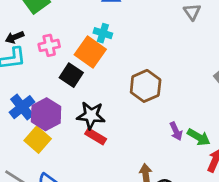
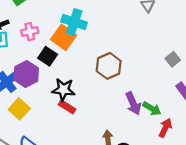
cyan cross: (103, 33) -> (74, 22), size x1.6
purple hexagon: (46, 114) -> (26, 74), moved
purple arrow: (176, 131) -> (133, 103), size x1.5

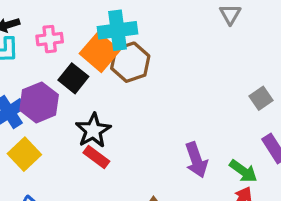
cyan cross: (74, 22) -> (117, 30), turned -30
brown hexagon: (109, 66) -> (130, 62), moved
black star: (63, 90) -> (93, 130), turned 30
green arrow: (152, 109) -> (243, 171), moved

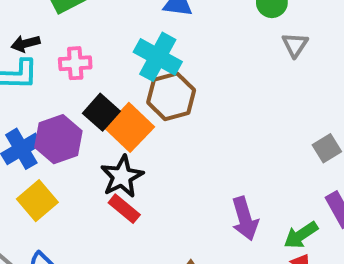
cyan cross: (117, 30) -> (158, 57), turned 33
orange square: (100, 52) -> (130, 127), moved
green arrow: (243, 171) -> (301, 235), turned 108

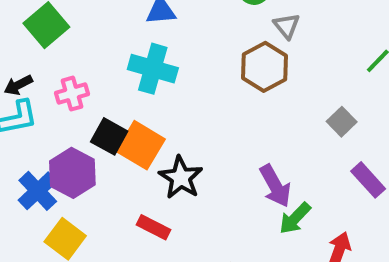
brown hexagon: (171, 96) -> (265, 67), moved
black star: (122, 176) -> (181, 178), moved
purple arrow: (245, 219) -> (275, 186), moved
green arrow: (301, 235) -> (295, 218), moved

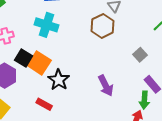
green arrow: (295, 218) -> (144, 100), moved, turned -42

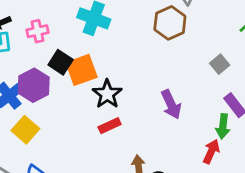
orange square: (39, 63) -> (82, 70), turned 35
red rectangle: (44, 104) -> (110, 126), moved, turned -56

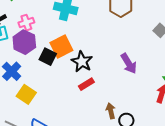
black square: (61, 62) -> (48, 57), moved
purple hexagon: (34, 85) -> (24, 42), moved

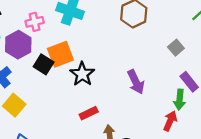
pink cross: (26, 23) -> (35, 22), moved
red rectangle: (86, 84) -> (89, 113), moved

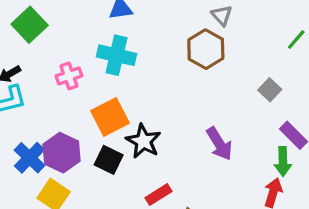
purple hexagon: (18, 45) -> (62, 153), moved
black square: (44, 64) -> (109, 160), moved

